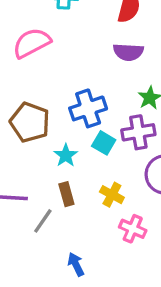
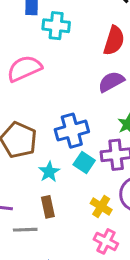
purple semicircle: (128, 52) -> (111, 82), turned 144
yellow cross: (112, 195) -> (101, 207), moved
gray line: (43, 221) -> (25, 230), turned 50

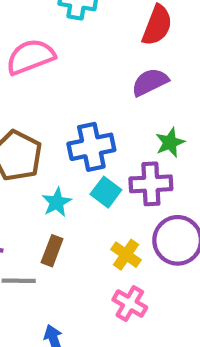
brown rectangle: (48, 207) -> (52, 251), turned 30

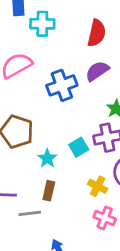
blue cross: (91, 147) -> (62, 85), moved
cyan square: (106, 192) -> (79, 147), turned 30

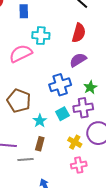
cyan cross: (42, 24) -> (41, 36), moved
blue cross: (62, 85) -> (60, 85), moved
pink cross: (105, 218) -> (79, 165), turned -35

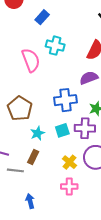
blue rectangle: (24, 11) -> (42, 17), turned 32
pink semicircle: (21, 54) -> (31, 60), turned 85

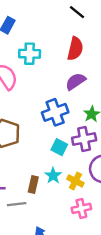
cyan square: (62, 130) -> (59, 147), turned -32
cyan star: (37, 133) -> (53, 176), moved

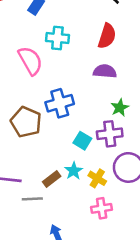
purple semicircle: (76, 81) -> (105, 71), turned 35
blue cross: (55, 112) -> (60, 103), moved
brown rectangle: (33, 185) -> (52, 179), turned 35

